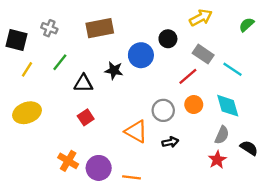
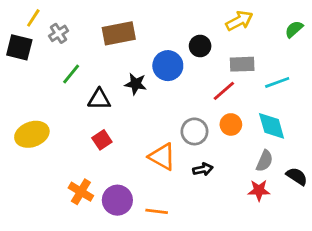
gray cross: (49, 28) -> (59, 33), turned 35
gray rectangle: (203, 54) -> (242, 64), turned -36
yellow line: (27, 69) -> (33, 18), moved
cyan line: (233, 69) -> (277, 82), turned -54
red star: (217, 160) -> (259, 190), turned 30

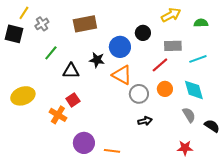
green semicircle: (294, 29) -> (201, 23), moved, turned 40
orange triangle: (162, 157) -> (122, 75), moved
gray semicircle: (265, 161) -> (189, 115), turned -56
red star: (259, 190) -> (185, 148), moved
orange cross: (81, 192) -> (58, 115), moved

